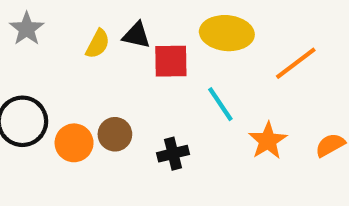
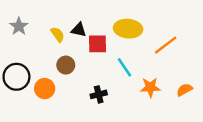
yellow semicircle: (98, 44) -> (58, 35), turned -63
brown circle: (115, 134) -> (66, 65), moved
orange star: (268, 141) -> (150, 87), turned 30

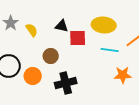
yellow semicircle: (58, 35) -> (32, 30), moved
cyan line: (125, 67) -> (110, 50), moved, turned -48
black cross: (99, 94) -> (66, 83), moved, size x1.5

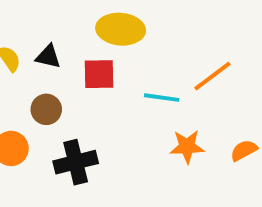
yellow ellipse: (104, 25) -> (121, 29), moved
black triangle: (62, 26) -> (48, 57), moved

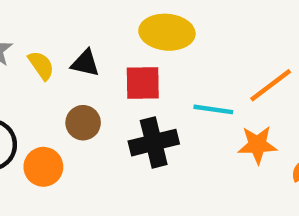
orange star: (187, 147) -> (257, 145), moved
black cross: (76, 162) -> (154, 143), moved

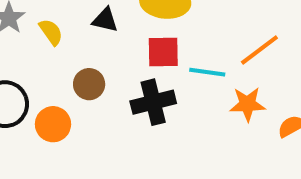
black triangle: (85, 63) -> (105, 20), moved
red square: (143, 83) -> (163, 52), moved

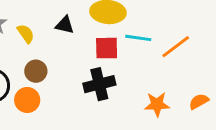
cyan line: (207, 72) -> (138, 38), moved
brown circle: (89, 84) -> (36, 71), moved
orange star: (247, 104) -> (157, 104), moved

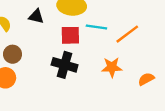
black cross: (99, 84) -> (65, 65), turned 30
orange star: (157, 104) -> (112, 67), moved

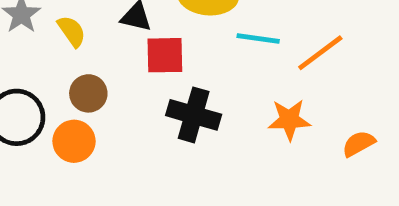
red square: (70, 35) -> (165, 55), moved

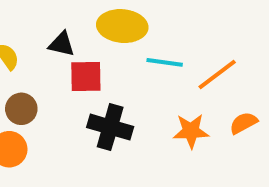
orange semicircle: (359, 144) -> (243, 123), moved

